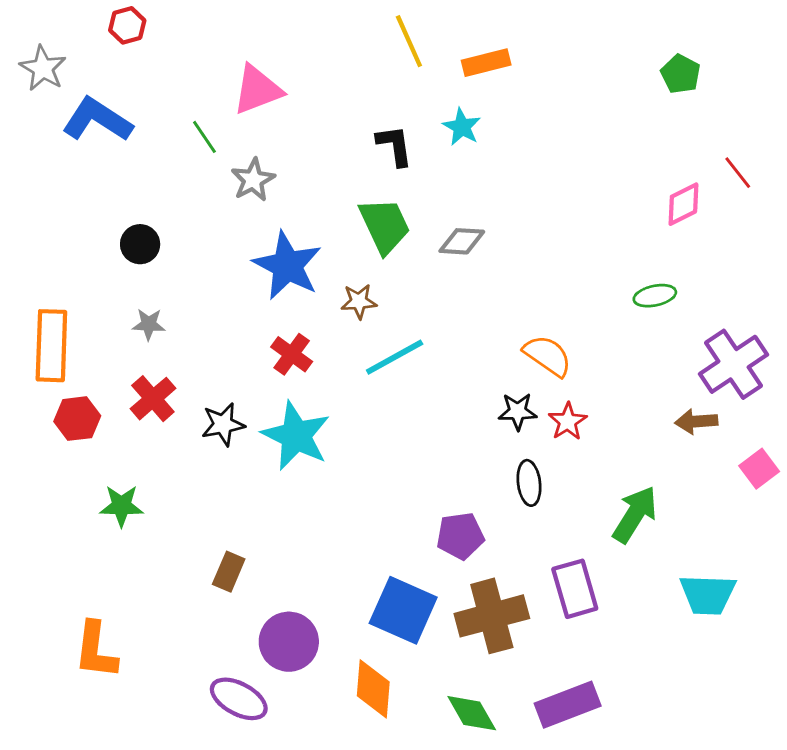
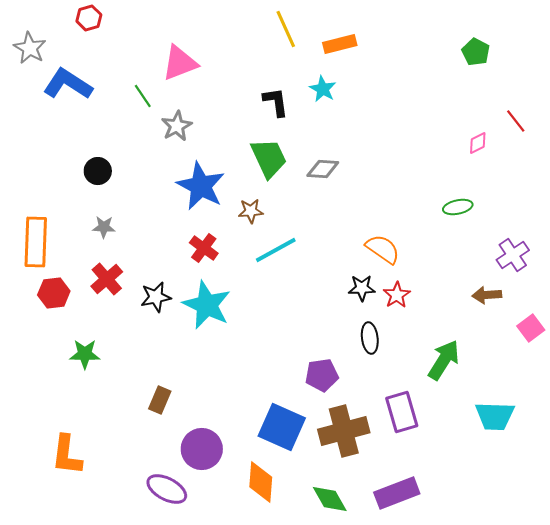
pink diamond: (683, 204) -> (478, 143), size x0.7
purple cross: (733, 364) -> (513, 255), size x0.7

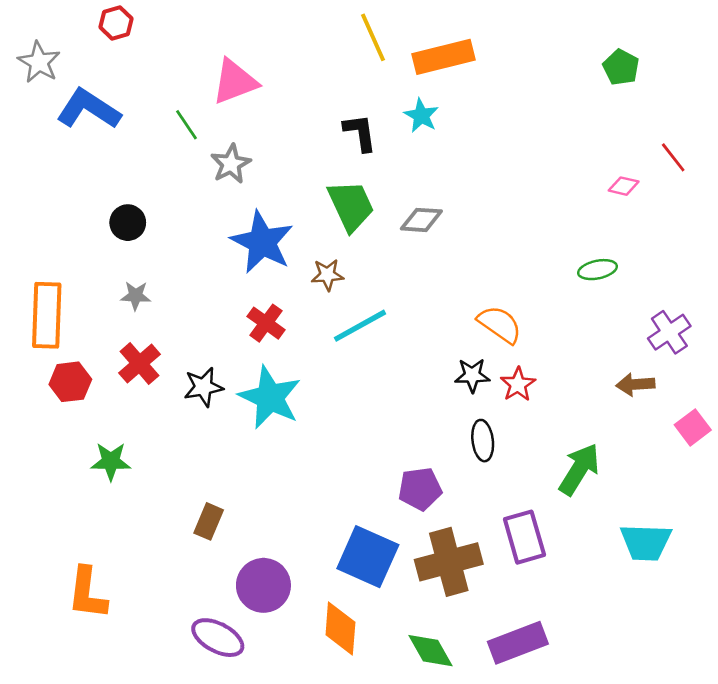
orange rectangle: (340, 44) -> (444, 57), size x1.4
pink diamond: (478, 143) -> (624, 186), turned 40

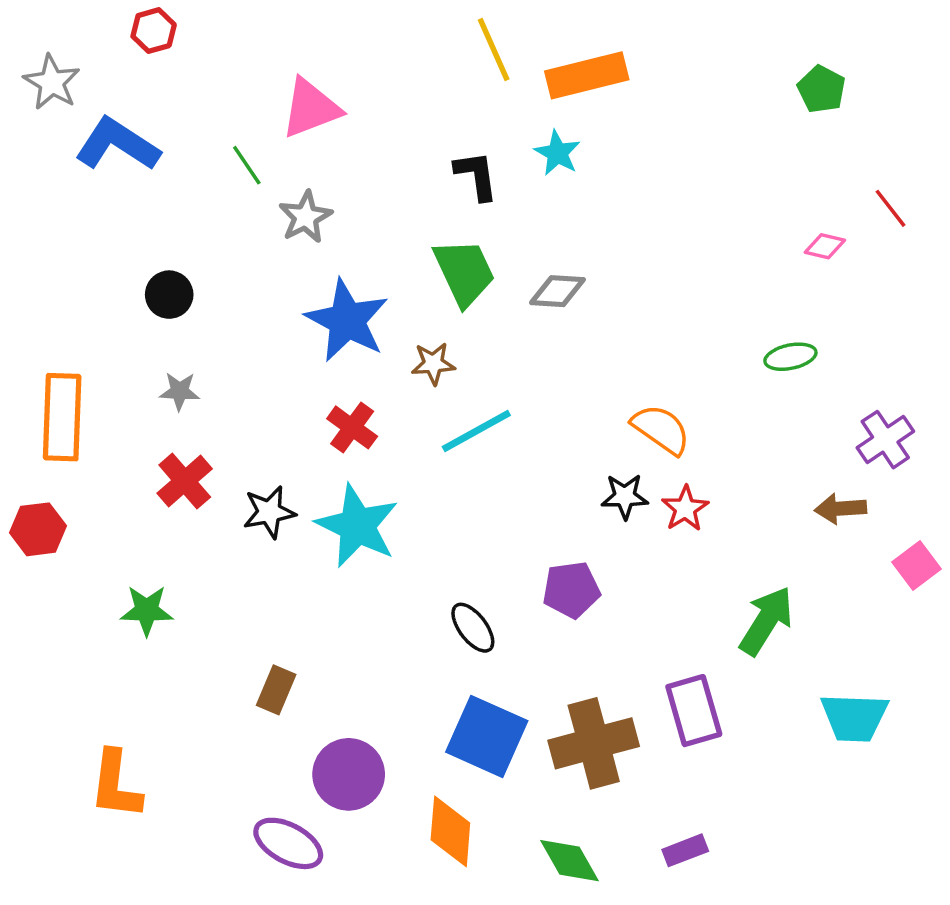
red hexagon: (70, 382) -> (38, 529), moved
black ellipse: (483, 441) -> (473, 628), moved, turned -30
purple pentagon: (420, 489) -> (571, 590), moved
purple rectangle: (518, 643) -> (685, 850), size x0.6

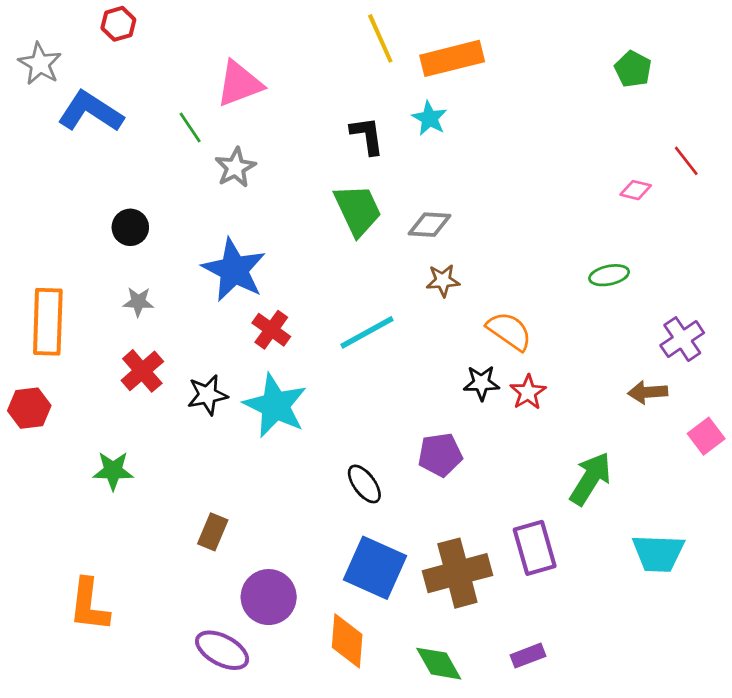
blue star: (347, 320) -> (234, 270), moved
brown star: (433, 364) -> (443, 281), moved

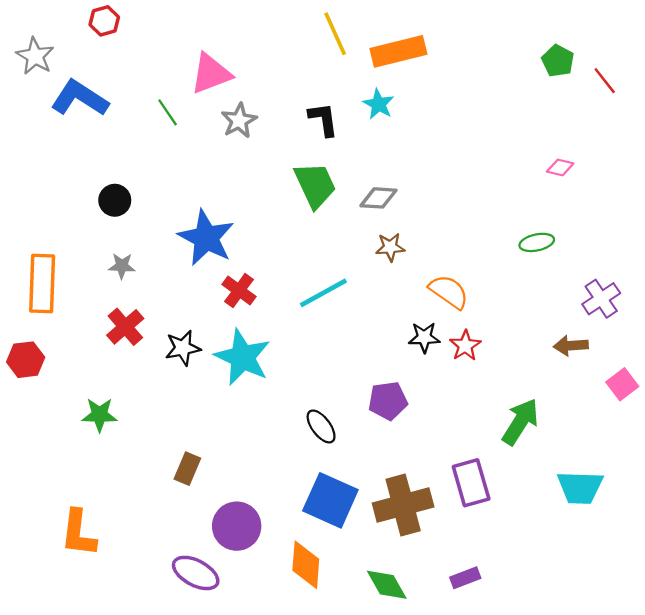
red line: (686, 161) -> (605, 81), moved
gray star: (235, 167) -> (239, 121), moved

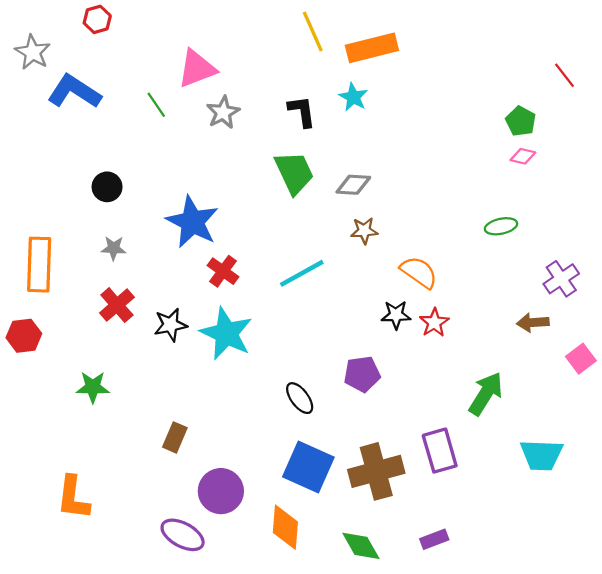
green pentagon: (558, 61) -> (521, 121), moved

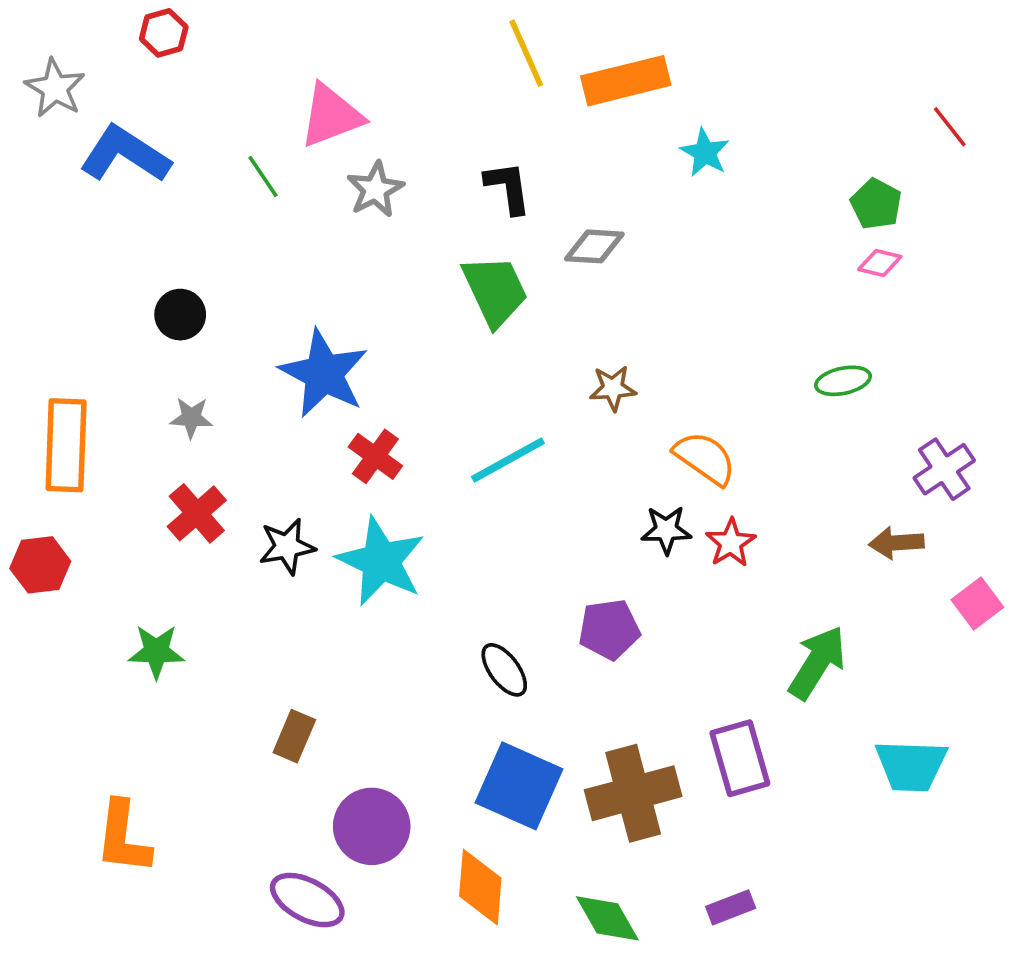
cyan star: (353, 97) -> (705, 153), moved
gray diamond: (353, 185) -> (594, 246), moved

